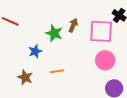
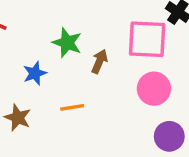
brown arrow: (73, 25) -> (99, 61), moved

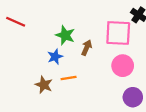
blue star: (35, 73) -> (55, 57), moved
brown star: (18, 118) -> (44, 85), moved

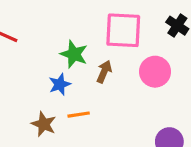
pink square: (118, 33) -> (123, 30), moved
pink circle: (123, 66) -> (155, 72), moved

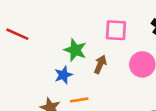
pink square: (123, 30) -> (116, 30), size x0.7

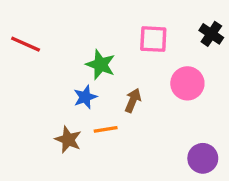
brown arrow: (100, 64) -> (133, 100), moved

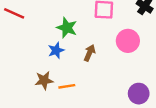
orange line: (106, 129) -> (67, 86), moved
brown star: (68, 140) -> (44, 80), turned -30

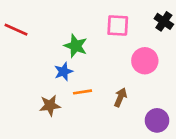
brown arrow: (90, 53) -> (120, 97), moved
orange line: (67, 86) -> (82, 92), moved

